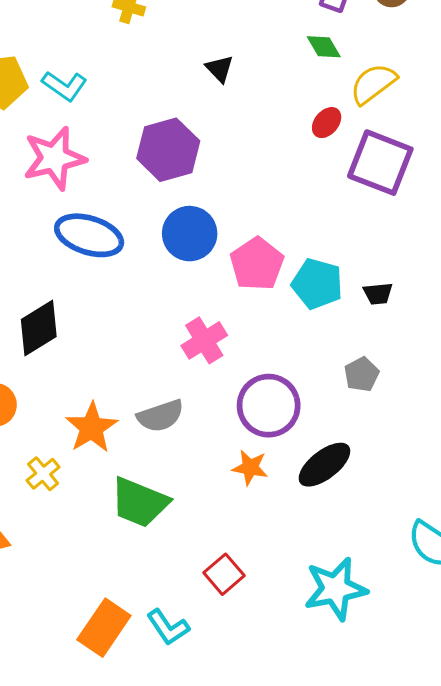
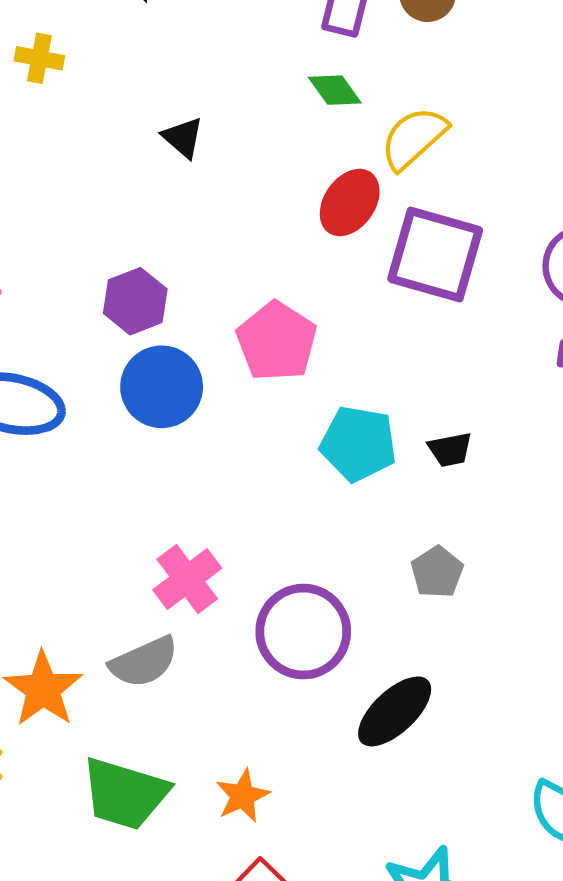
red ellipse: (327, 123) -> (350, 203), size x1.4
purple hexagon: (168, 150) -> (135, 301), moved, size x0.7
pink pentagon: (257, 264) -> (277, 341), moved
pink cross: (204, 340) -> (187, 579), moved
orange star: (250, 467) -> (243, 796), moved, turned -30

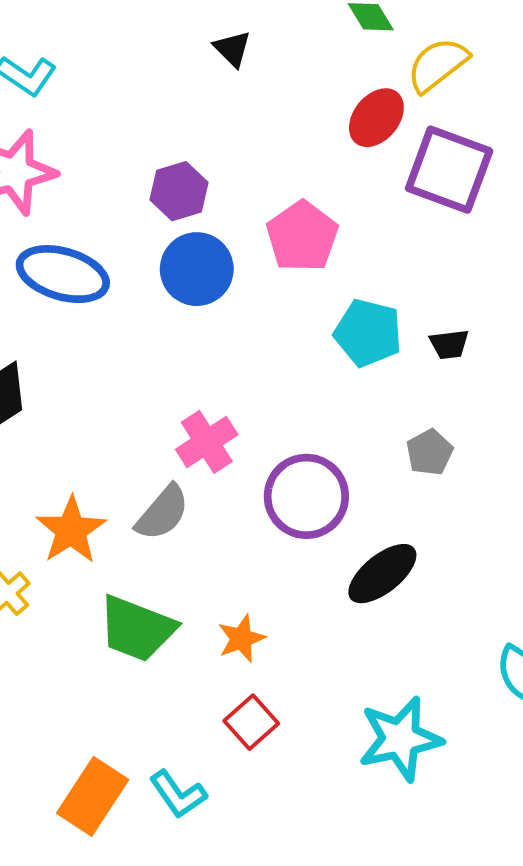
gray semicircle: (144, 662) -> (163, 513), turned -30

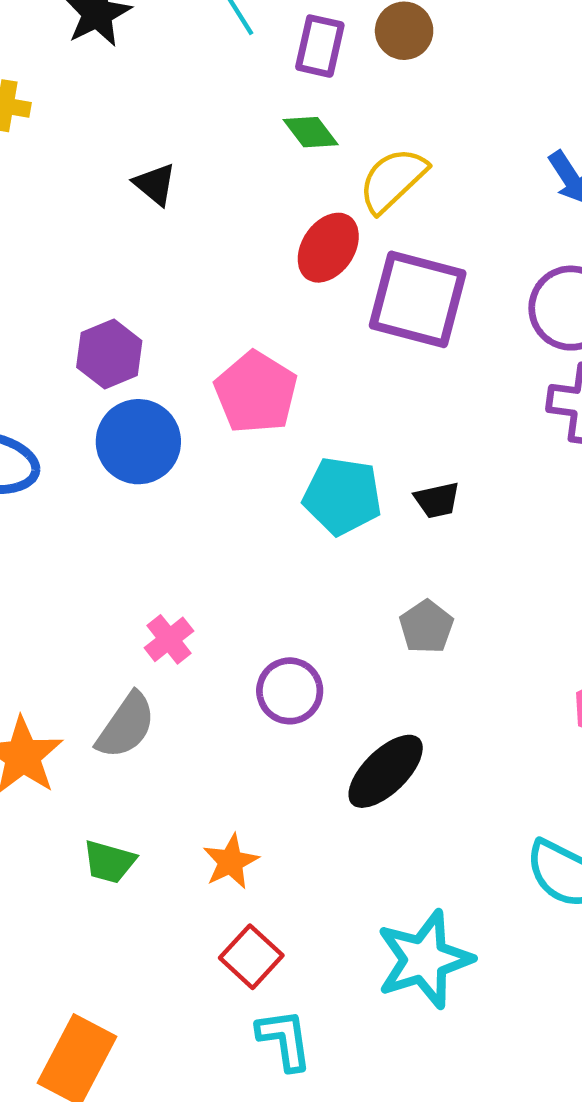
pink cross: (207, 442) -> (169, 639), size x0.7
purple circle: (306, 496) -> (290, 691), size x0.7
green trapezoid: (137, 629) -> (109, 862), size x0.6
cyan L-shape: (178, 794) -> (284, 1040), moved, turned -148

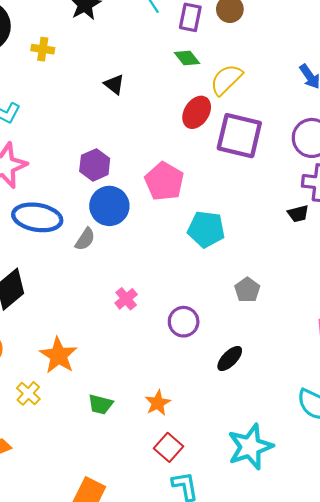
black trapezoid: (437, 500) -> (298, 214), moved
gray semicircle: (126, 726) -> (85, 239), moved, size x0.7
black ellipse: (386, 771) -> (230, 359), size x0.7

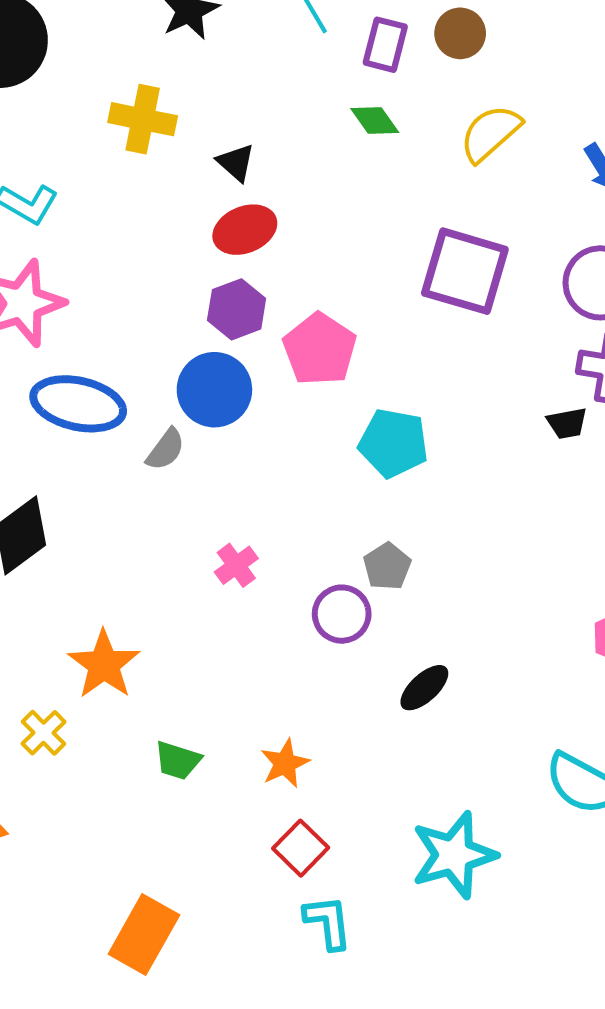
yellow cross: (43, 49) -> (143, 119), moved, size x1.5
yellow semicircle: (226, 80) -> (490, 133), moved
red ellipse: (197, 112) -> (245, 230), moved, turned 32
purple hexagon: (95, 165) -> (237, 309), moved
gray pentagon: (247, 290) -> (387, 566), moved

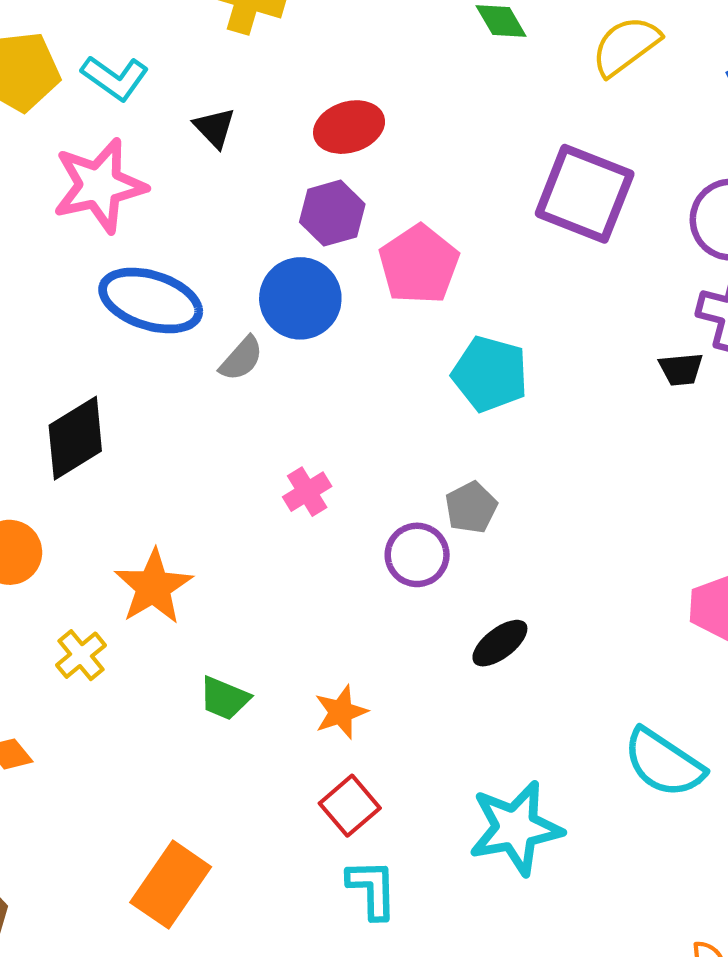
black triangle: (236, 163) -> (215, 128), moved

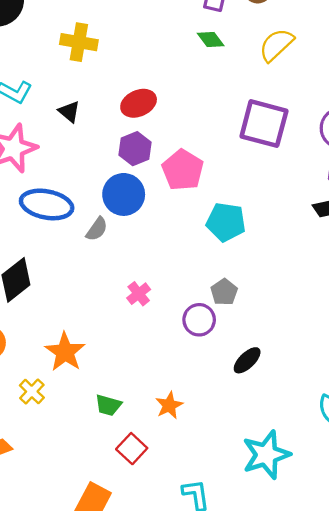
red square: (350, 806) -> (132, 449), moved

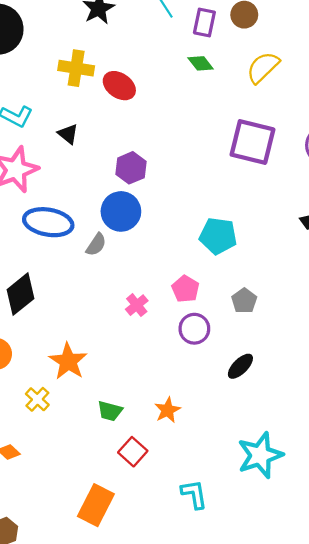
red ellipse: (139, 103) -> (119, 86), moved, turned 60
pink pentagon: (183, 170) -> (185, 289), moved, size x0.7
gray pentagon: (224, 292) -> (244, 301), moved

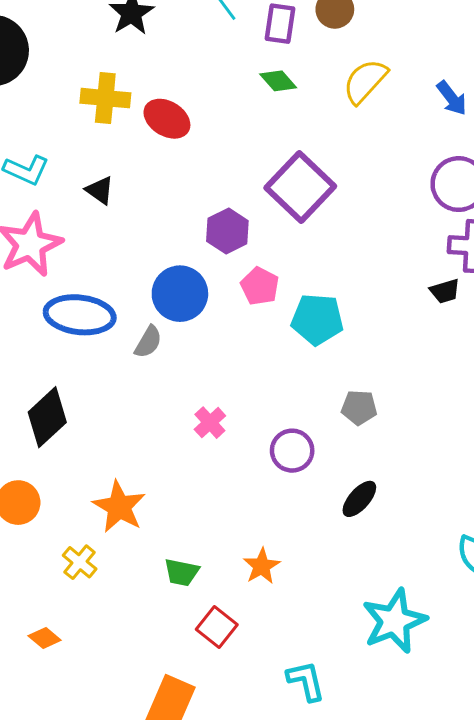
purple square: (252, 142) -> (300, 187), moved, turned 33
purple hexagon: (131, 168) -> (227, 231), moved
pink pentagon: (185, 289) -> (260, 286), moved
gray pentagon: (244, 301) -> (359, 407), turned -30

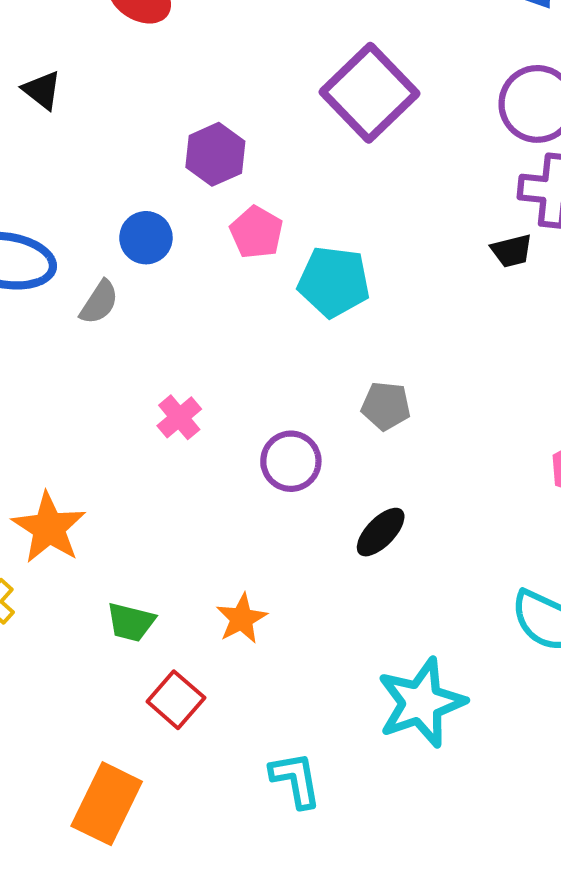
purple square: (300, 187) -> (369, 93), moved
blue circle: (180, 294) -> (146, 238), size x0.7

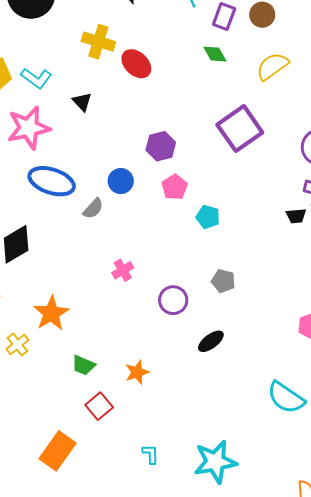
cyan pentagon: (334, 282) -> (208, 217), size x0.7
cyan star: (421, 703) -> (215, 462), moved
cyan L-shape: (296, 780) -> (151, 454), size x0.7

